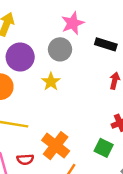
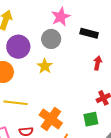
green square: (104, 148) -> (91, 119), turned -35

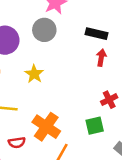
black rectangle: (89, 33) -> (97, 34), moved
yellow star: (45, 66) -> (34, 74), moved

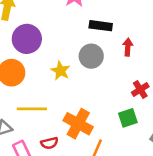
gray circle: (44, 30) -> (91, 56), moved
black rectangle: (97, 34) -> (101, 26), moved

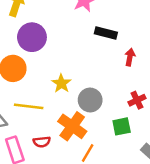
gray circle: (91, 56) -> (90, 100), moved
yellow star: (60, 71) -> (61, 83), moved

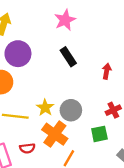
black rectangle: (106, 33) -> (68, 57), moved, turned 42
yellow star: (61, 83) -> (45, 108), moved

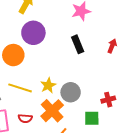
red arrow: (107, 71) -> (112, 46), moved

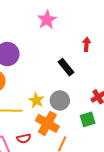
black rectangle: (78, 44) -> (66, 67), moved

